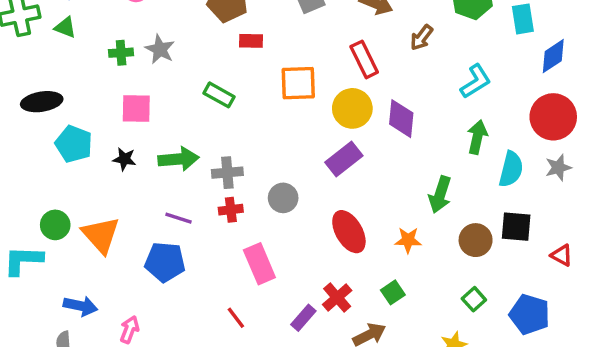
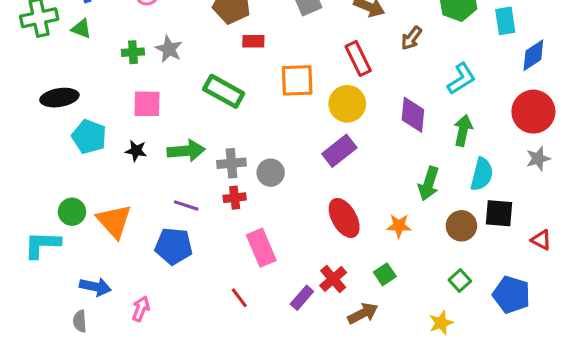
green rectangle: (219, 95) -> (224, 91), size x1.4
purple diamond: (401, 119) -> (413, 115), moved
cyan semicircle: (511, 169) -> (482, 174), moved
gray circle: (283, 198) -> (271, 173), moved

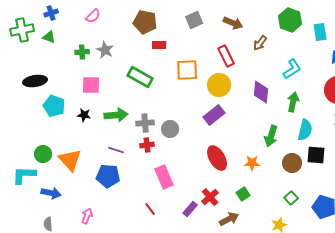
blue arrow: (95, 287) -> (51, 193), moved

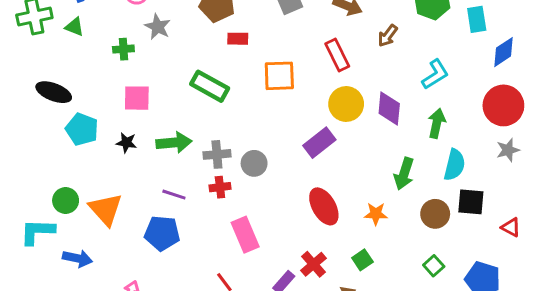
gray star: (105, 50) -> (158, 27), moved
black ellipse: (35, 81) -> (54, 92), turned 30
yellow circle: (219, 85) -> (346, 104), moved

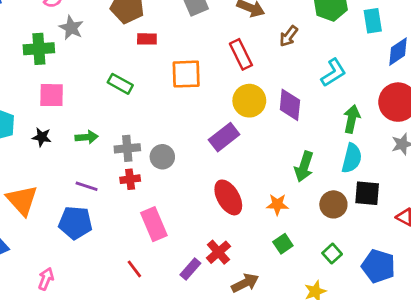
green cross: (123, 49) -> (39, 49), size x1.5
green rectangle: (210, 86) -> (120, 84), size x0.7
green arrow: (437, 123) -> (352, 119), moved
green arrow: (174, 143) -> (87, 137), size x0.7
green square: (362, 260) -> (283, 244), moved

